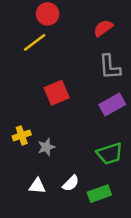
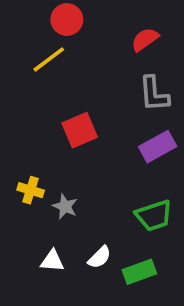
yellow cross: (22, 135) -> (31, 190), turned 36
gray star: (46, 147) -> (65, 206), turned -30

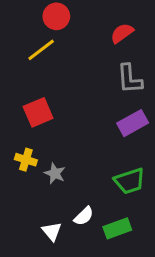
red square: (80, 130) -> (38, 112), moved
white triangle: (52, 261) -> (52, 231), moved, turned 45

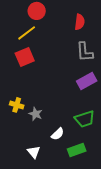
red semicircle: (122, 33) -> (80, 22), turned 133
red square: (38, 112) -> (25, 57), moved
white semicircle: (84, 216) -> (58, 134), moved

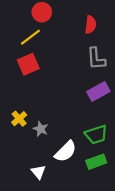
yellow cross: (17, 105) -> (19, 119), turned 32
white semicircle: (58, 134) -> (66, 152), size x1.5
green rectangle: (77, 150) -> (96, 162), moved

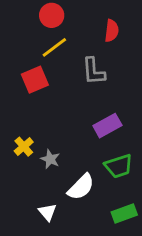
yellow line: (30, 37) -> (54, 47), moved
gray L-shape: (96, 59) -> (94, 71), moved
purple rectangle: (98, 91) -> (107, 126), moved
green rectangle: (96, 162) -> (124, 214), moved

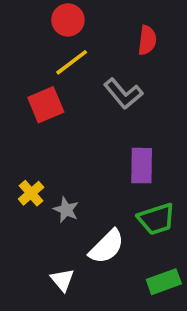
gray L-shape: (94, 71) -> (123, 94), turned -36
purple rectangle: (107, 126) -> (142, 166), turned -60

